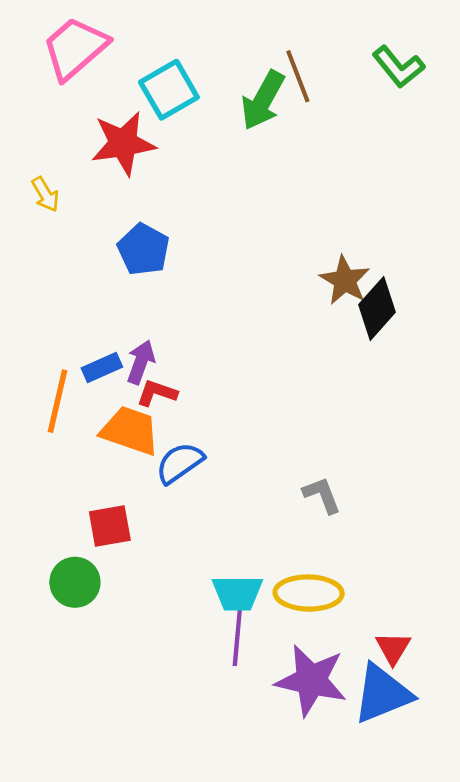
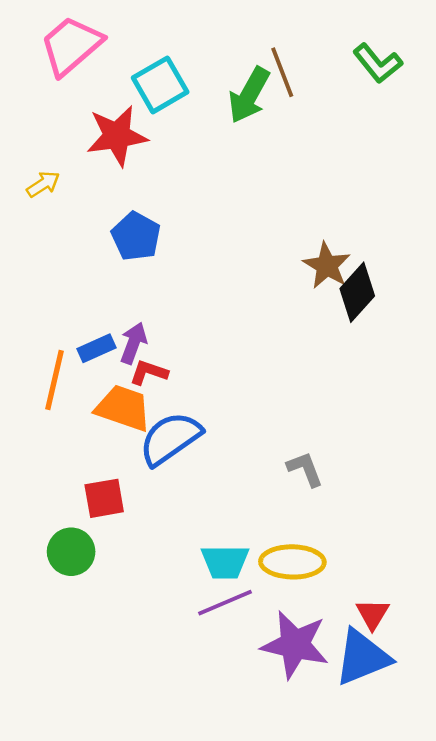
yellow arrow: (45, 194) -> (43, 184), turned -92
blue semicircle: (180, 463) -> (170, 439), size x1.4
purple line: (237, 636) -> (225, 603), turned 62

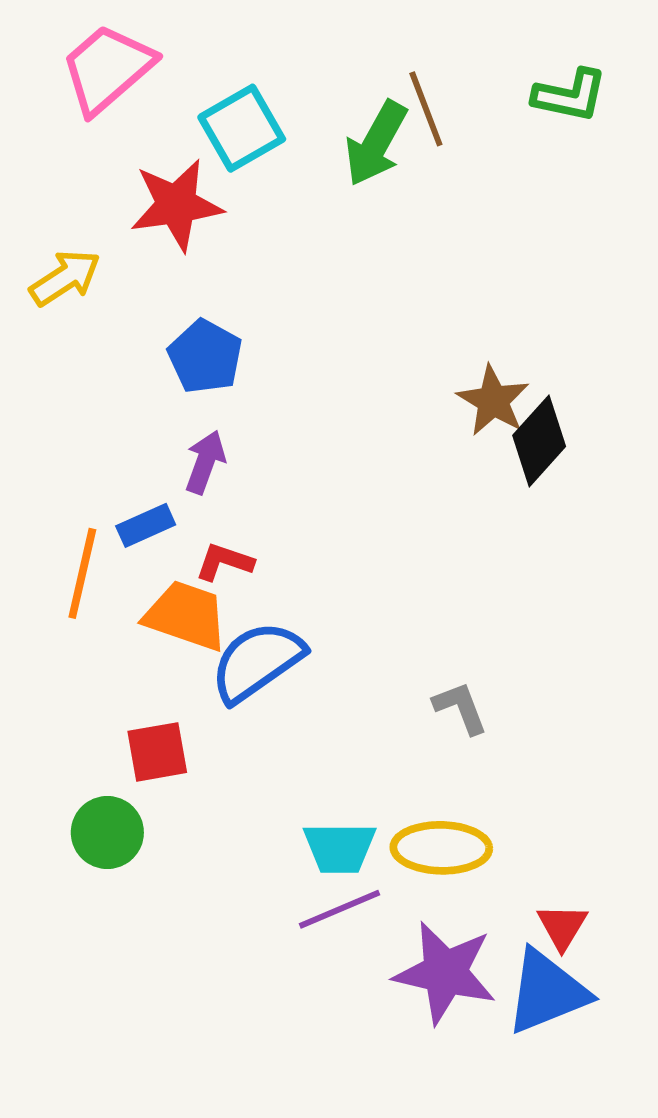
green L-shape: (378, 63) -> (570, 95), turned -39
yellow arrow: (43, 184) -> (65, 278), size x1.4
purple arrow: (133, 343) -> (205, 462), moved

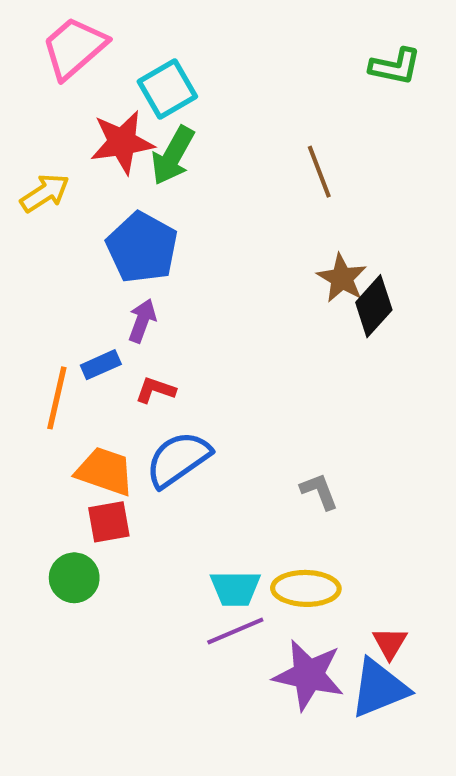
brown line: (426, 109) -> (319, 172), moved
green arrow: (376, 143) -> (173, 156), moved
blue pentagon: (205, 357) -> (142, 248), size x1.4
orange trapezoid: (186, 616) -> (105, 471), moved

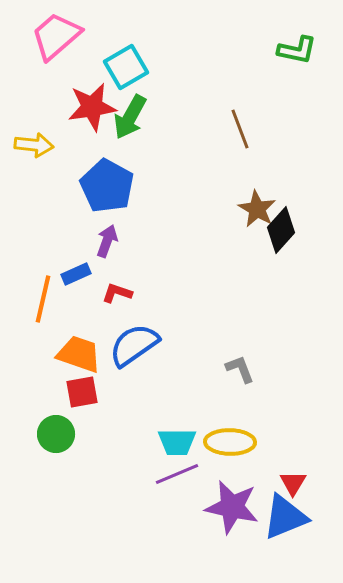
yellow arrow: (45, 193) -> (34, 145), turned 39

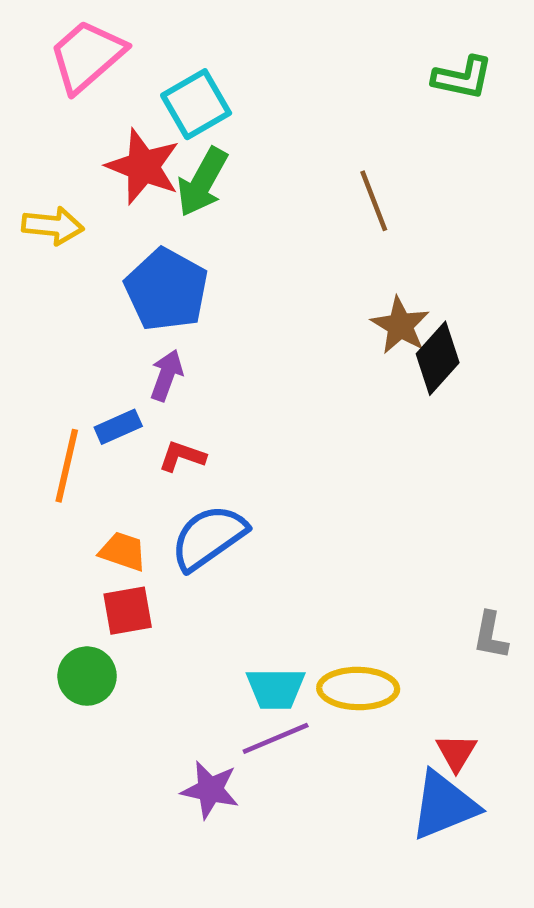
red star: (92, 107) -> (143, 167), turned 30
orange trapezoid: (79, 354) -> (123, 551), size x0.7
gray L-shape: (240, 369) -> (491, 636), moved, turned -148
purple star: (232, 507) -> (210, 790), moved, size x0.7

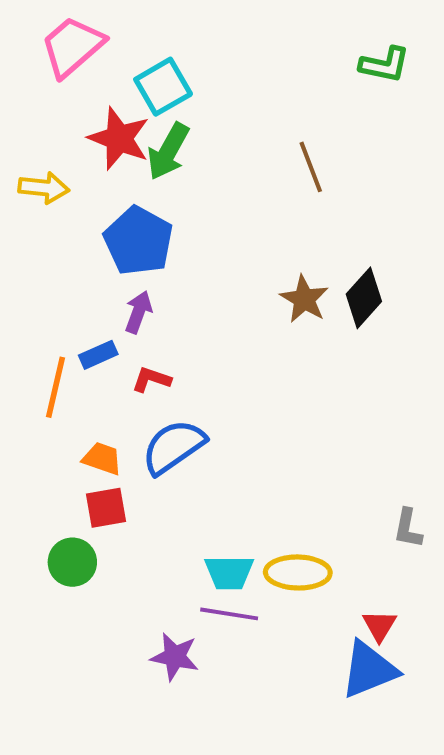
brown star: (400, 325) -> (304, 299), moved
purple line: (276, 738) -> (229, 614), turned 32

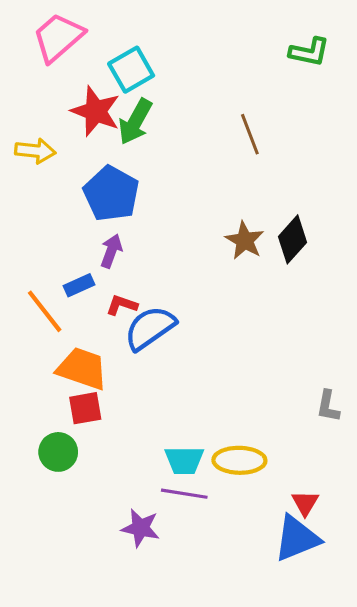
orange line: (56, 387) -> (45, 311), turned -51
blue semicircle: (173, 447) -> (150, 328), moved
orange trapezoid: (102, 458) -> (82, 369), size x1.6
gray L-shape: (408, 528) -> (328, 406), moved

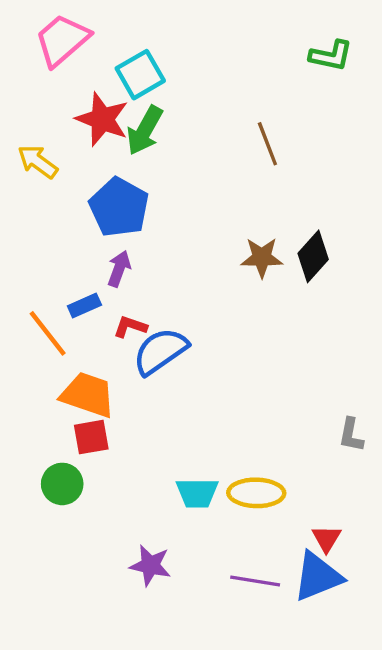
yellow arrow: (35, 151) -> (38, 162), turned -150
brown star: (245, 240) -> (262, 258), turned -30
purple line: (184, 494) -> (255, 581), moved

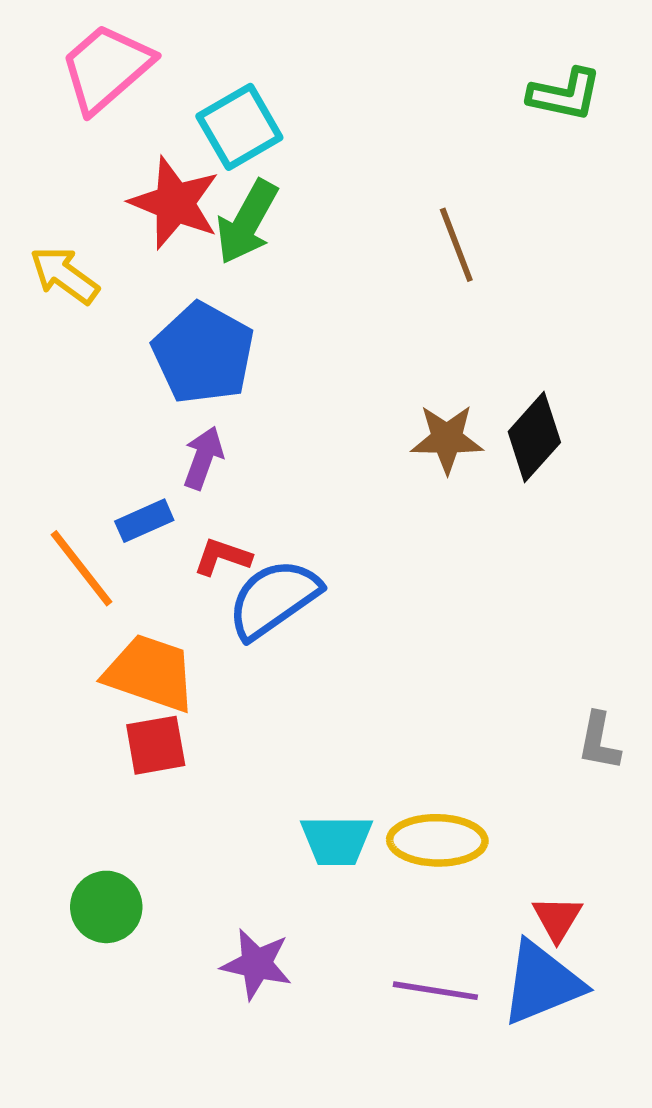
green circle: (62, 484) -> (106, 907), moved

